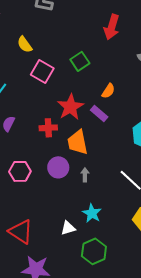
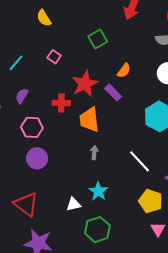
pink square: (42, 71) -> (54, 57), moved, size x0.6
purple circle: (58, 167) -> (37, 158), moved
pink hexagon: (20, 171) -> (32, 127), moved

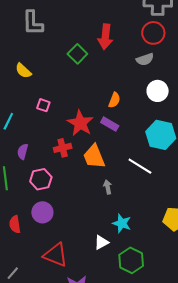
green square: (98, 39) -> (77, 54), moved
purple circle: (37, 158) -> (42, 212), moved
white line: (139, 161) -> (140, 166), moved

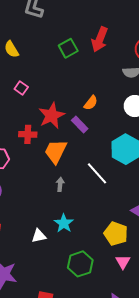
orange trapezoid: (94, 157) -> (56, 151), turned 32
green hexagon: (131, 260) -> (80, 264), moved

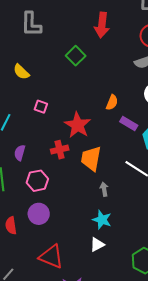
red arrow: (100, 39) -> (102, 25), moved
purple rectangle: (80, 125) -> (129, 123), moved
cyan star: (64, 223) -> (102, 220), moved

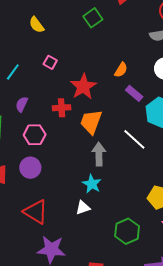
gray arrow: (104, 189) -> (99, 154), size x1.6

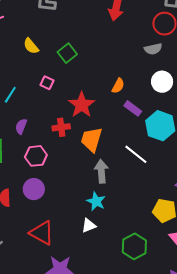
green square: (93, 18) -> (67, 53), moved

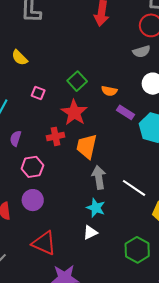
green square: (67, 53) -> (77, 81), moved
orange semicircle: (118, 86) -> (109, 91), turned 77
white line: (136, 154) -> (134, 188), moved

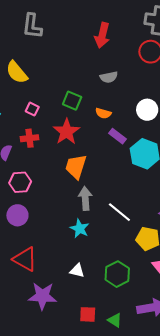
gray semicircle: (142, 51) -> (109, 77), moved
yellow semicircle: (20, 58) -> (17, 72), size x1.4
green square: (77, 81) -> (72, 101), turned -30
red cross: (56, 136) -> (30, 138), moved
white triangle: (90, 232) -> (77, 271), moved, turned 35

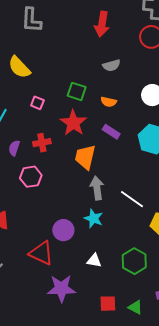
purple rectangle: (118, 136) -> (111, 132), moved
red cross: (30, 138) -> (42, 143), moved
purple circle: (17, 215) -> (63, 230), moved

